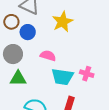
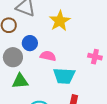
blue circle: (28, 32) -> (30, 43), moved
pink cross: (87, 74) -> (95, 57), moved

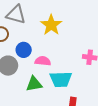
green triangle: (20, 81) -> (34, 84), moved

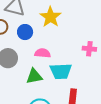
blue circle: (24, 50) -> (25, 32), moved

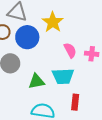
blue circle: (25, 32) -> (27, 37), size x1.5
pink semicircle: (43, 53) -> (70, 50), moved, turned 56

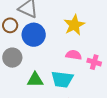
yellow star: (53, 22) -> (74, 25), moved
pink semicircle: (70, 50) -> (74, 55), turned -63

